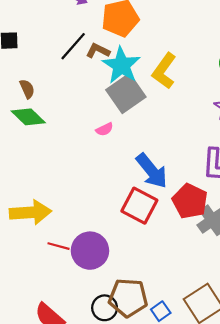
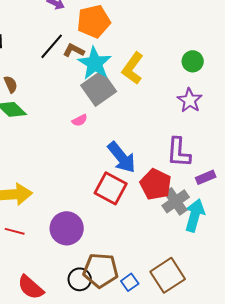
red line: (59, 246) -> (15, 231), moved

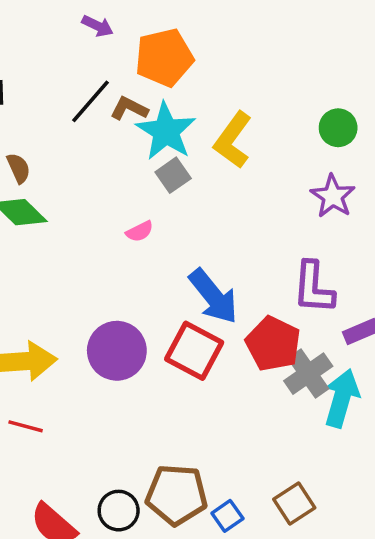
gray square: (99, 88) -> (173, 175), size x0.6
purple circle: (67, 228) -> (117, 351), moved
brown square: (168, 275) -> (294, 504), size x0.7
black circle: (80, 279) -> (119, 511), moved

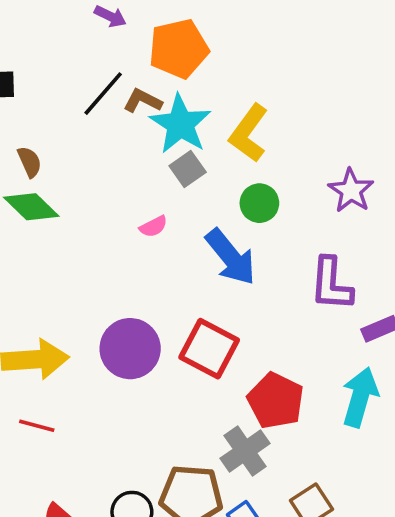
green circle: (338, 128) -> (259, 203), moved
blue arrow: (213, 296) -> (231, 257), moved
red pentagon: (273, 344) -> (276, 401), moved
gray cross: (308, 374) -> (245, 451), moved

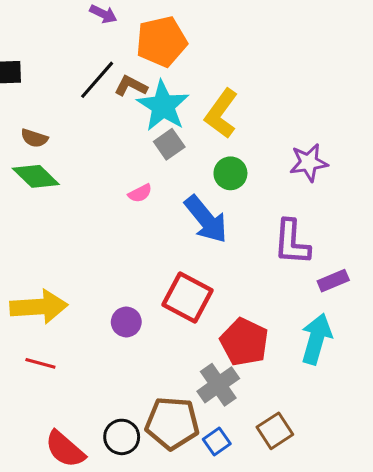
brown semicircle: (30, 162) -> (34, 138), turned 132
purple star: (351, 191) -> (309, 163), turned 30
purple circle: (130, 349) -> (126, 322), moved, size x0.6

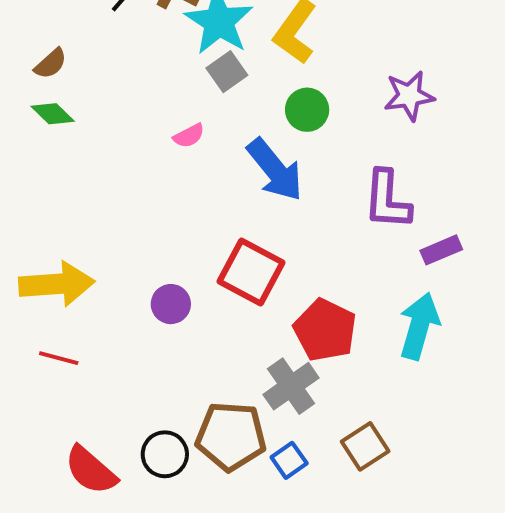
brown semicircle: (34, 138) -> (51, 64), turned -60
green diamond: (36, 176) -> (53, 114), size x0.7

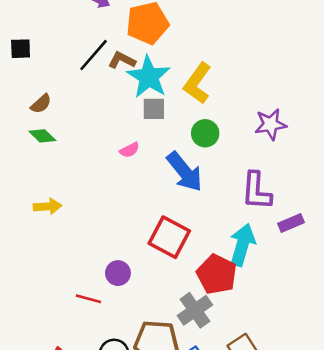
gray square: (227, 72) -> (154, 109), turned 35
yellow arrow: (57, 284) -> (47, 206), moved, size x0.6
purple circle: (171, 304) -> (118, 273), moved
cyan arrow: (419, 326) -> (242, 245), moved
red line: (59, 358) -> (88, 299), moved

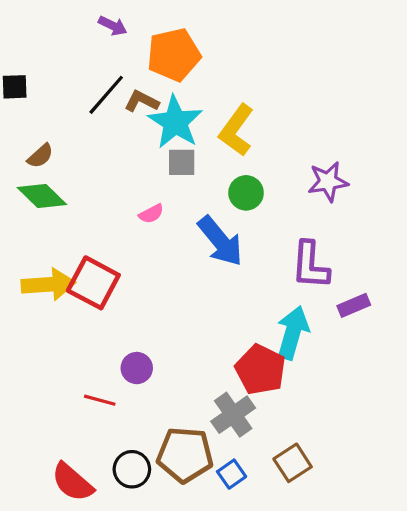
green diamond: (42, 136) -> (42, 196), size x1.4
yellow arrow: (47, 206) -> (48, 284), size x1.5
red square: (169, 237) -> (93, 283), moved

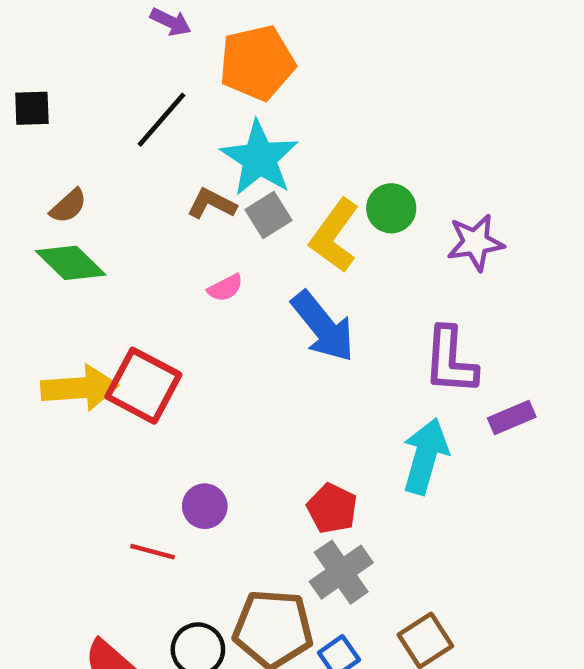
brown L-shape: (142, 101) -> (212, 204), moved
yellow L-shape: (236, 130) -> (334, 236), moved
gray square: (182, 162) -> (268, 215), turned -32
green circle: (246, 193) -> (391, 208), moved
red pentagon: (260, 370) -> (332, 508), moved, size x0.7

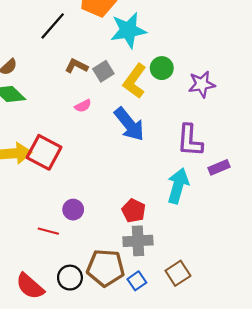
cyan star: (259, 158) -> (128, 30), moved, turned 30
gray cross: (341, 572) -> (138, 241), turned 32

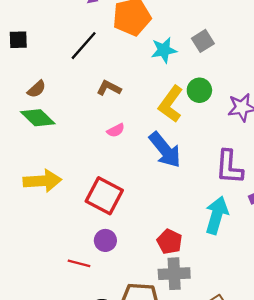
cyan star: (128, 30) -> (164, 50), size x0.7
gray square: (103, 71) -> (203, 41), moved
red square: (44, 152) -> (104, 196), moved

